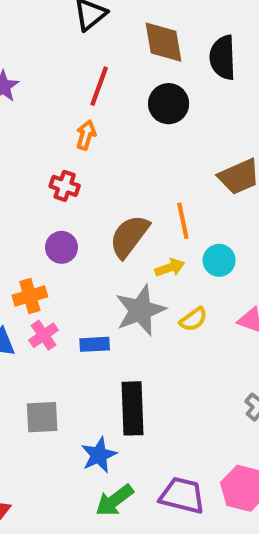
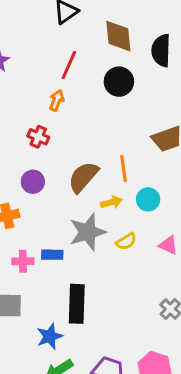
pink cross: (44, 335) -> (23, 261), moved, turned 30

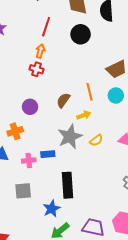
red cross: (38, 137) -> (37, 69), moved
brown semicircle: (83, 177) -> (63, 100), size x0.7
cyan circle: (148, 199) -> (116, 96), moved

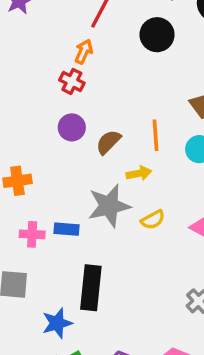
purple circle: (30, 107) -> (72, 127), moved

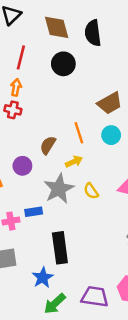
purple circle: (72, 127) -> (22, 166), moved
yellow semicircle: (153, 220) -> (91, 191), turned 98

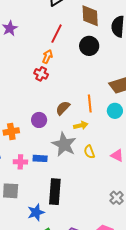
gray star: (59, 189) -> (64, 144), turned -30

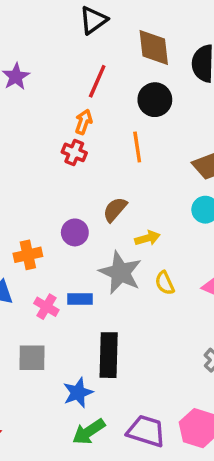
orange line: (90, 103) -> (137, 147), moved
pink cross: (20, 162) -> (46, 307), turned 32

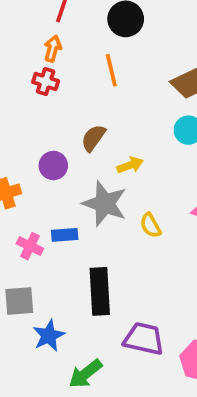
yellow semicircle: (165, 283) -> (150, 225), moved
blue star: (78, 393) -> (49, 336), moved
purple trapezoid: (146, 431) -> (144, 339), moved

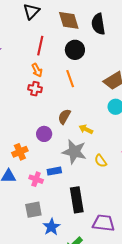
orange arrow: (53, 49) -> (37, 70), turned 144
yellow arrow: (130, 165) -> (86, 129), turned -128

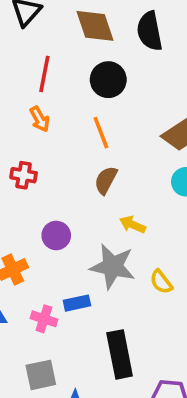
red cross: (35, 89) -> (24, 175), moved
brown semicircle: (64, 117) -> (106, 180), moved

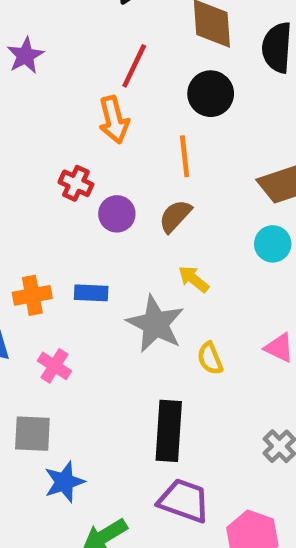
orange arrow: (40, 119) -> (114, 120), size x1.4
purple circle: (56, 235) -> (117, 214), moved
blue rectangle: (77, 303) -> (91, 293), moved
black rectangle: (120, 354) -> (169, 431), moved

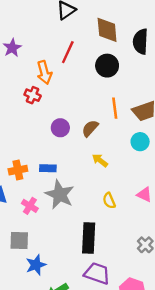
orange arrow: (114, 120) -> (44, 72), moved
orange line: (185, 156) -> (115, 108), moved
red cross: (76, 183) -> (33, 95), moved
gray star: (155, 324) -> (60, 194), moved

